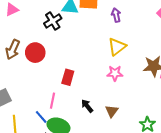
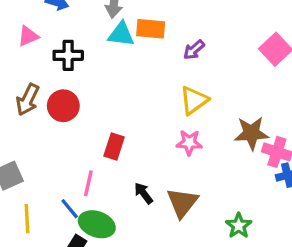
purple arrow: (116, 15) -> (194, 50), turned -120
black cross: (53, 21) -> (68, 55), moved, turned 30
brown triangle: (112, 111) -> (182, 203), size x1.5

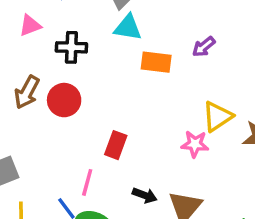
orange rectangle: (151, 29) -> (156, 62), moved
yellow triangle: (194, 100) -> (217, 116), moved
black arrow: (144, 193) -> (145, 195), turned 145

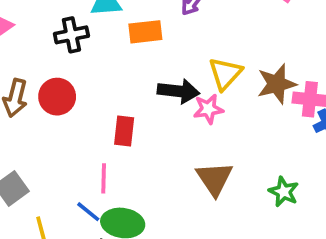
black cross: (71, 47) -> (71, 35), moved
black arrow: (145, 195) -> (179, 91), moved, size x1.5

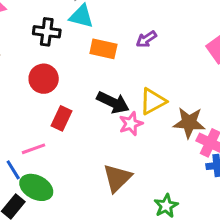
red circle: (57, 97) -> (44, 79), moved
pink star: (208, 109) -> (131, 124), turned -30
pink line: (104, 178) -> (33, 149), turned 50

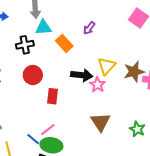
orange rectangle: (103, 49) -> (64, 43), turned 54
pink line: (33, 149) -> (48, 130), moved

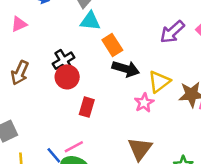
purple arrow: (89, 28) -> (172, 32), moved, size x1.5
black cross: (25, 45) -> (64, 61), moved, turned -30
black arrow: (82, 75) -> (126, 69), moved

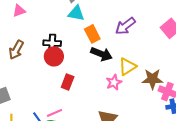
purple arrow: (172, 32) -> (125, 26), moved
black cross: (64, 61) -> (52, 43), turned 30

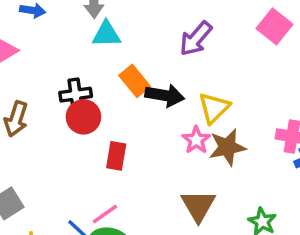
orange rectangle: (92, 34) -> (135, 81), moved
brown star: (152, 79) -> (227, 147), moved

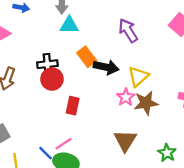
purple arrow: (196, 39) -> (128, 30), turned 105

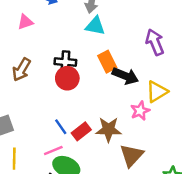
brown star: (146, 103) -> (108, 129), moved
red rectangle: (73, 106) -> (81, 131), moved, turned 30
pink line: (64, 144) -> (53, 151), moved
blue line: (45, 153) -> (61, 127), moved

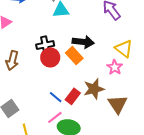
orange rectangle: (107, 62) -> (74, 56), moved
black arrow: (125, 76) -> (83, 42), moved
yellow triangle: (157, 92) -> (124, 49), turned -36

